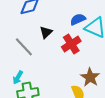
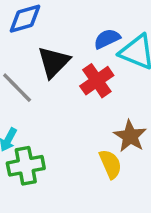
black triangle: (46, 32) -> (54, 62), size x1.5

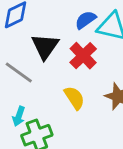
yellow semicircle: (110, 164) -> (74, 98), moved

